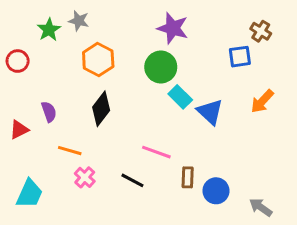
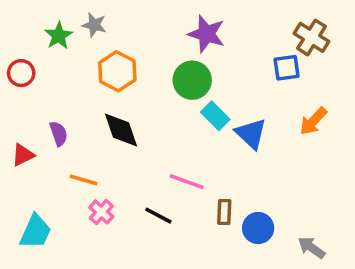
brown cross: (261, 31) -> (312, 37), size x1.4
black diamond: (101, 109) -> (121, 130), turned -56

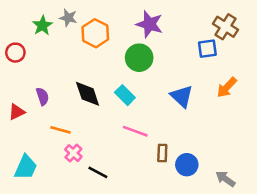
orange hexagon: (117, 71) -> (95, 33), moved
cyan rectangle: (215, 116) -> (125, 95), moved
black line: (158, 216) -> (98, 172), moved

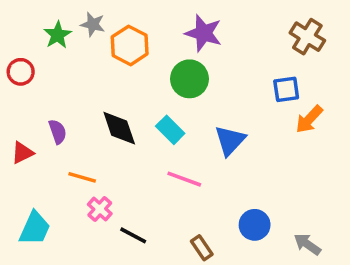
blue square: (207, 49) -> (286, 89), moved
blue triangle: (182, 96) -> (230, 140), moved, turned 30
brown rectangle: (162, 153) -> (202, 248), moved, turned -36

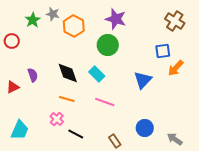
blue triangle: (230, 140) -> (143, 80), moved
orange line: (82, 177) -> (67, 99), moved

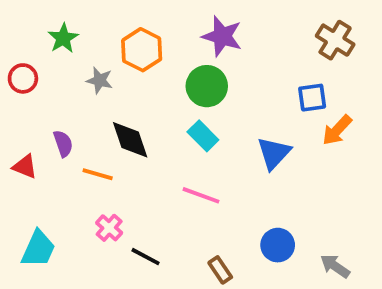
gray star: (53, 14) -> (100, 80), moved
cyan rectangle: (97, 74) -> (203, 136), moved
red triangle: (13, 87) -> (25, 167), turned 48
orange line: (67, 99) -> (98, 174), moved

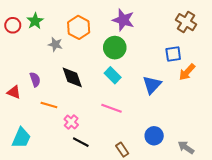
red circle: (23, 78) -> (13, 25), moved
orange line: (98, 174) -> (49, 105), moved
pink cross: (109, 228) -> (71, 122), moved

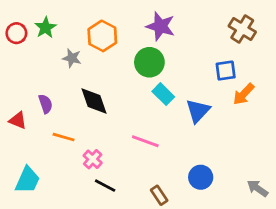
cyan rectangle: (113, 75) -> (163, 94), moved
gray arrow: (186, 147) -> (257, 188), moved

